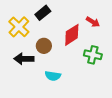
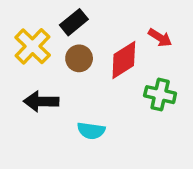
brown circle: (44, 46) -> (79, 58), moved

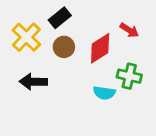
cyan semicircle: (91, 131) -> (104, 93), moved

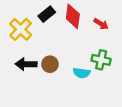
brown circle: (64, 47) -> (50, 64), moved
red diamond: (100, 48) -> (73, 16), moved, turned -50

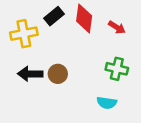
yellow cross: (21, 29) -> (24, 34), turned 35
cyan semicircle: (82, 73) -> (107, 103), moved

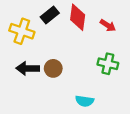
yellow cross: (24, 34) -> (22, 31), turned 30
cyan semicircle: (107, 103) -> (85, 101), moved

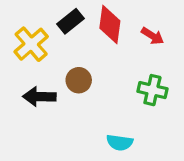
yellow cross: (22, 31) -> (31, 44), turned 30
brown circle: (53, 68) -> (79, 80), moved

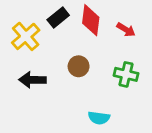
brown circle: (79, 80) -> (79, 66), moved

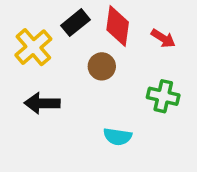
brown circle: (79, 66) -> (102, 66), moved
cyan semicircle: (99, 118) -> (118, 137), moved

